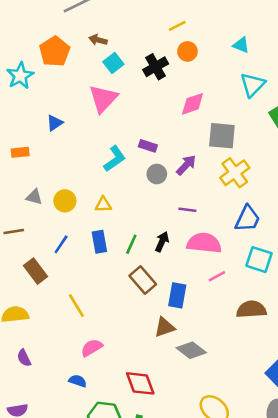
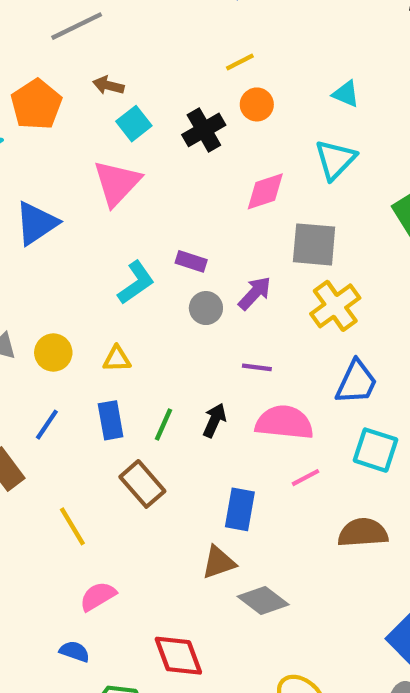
cyan triangle: (253, 85) -> (335, 160), moved
blue triangle: (55, 123) -> (36, 223), size x1.6
brown rectangle: (143, 280) -> (142, 484), moved

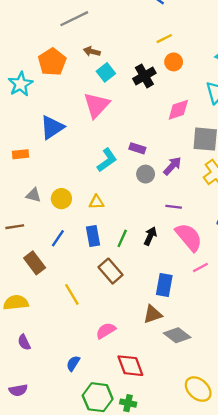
pink semicircle: (284, 422) -> (189, 237), turned 44
pink semicircle: (98, 596) -> (106, 331), moved
blue semicircle: (74, 651) -> (73, 363), turned -77

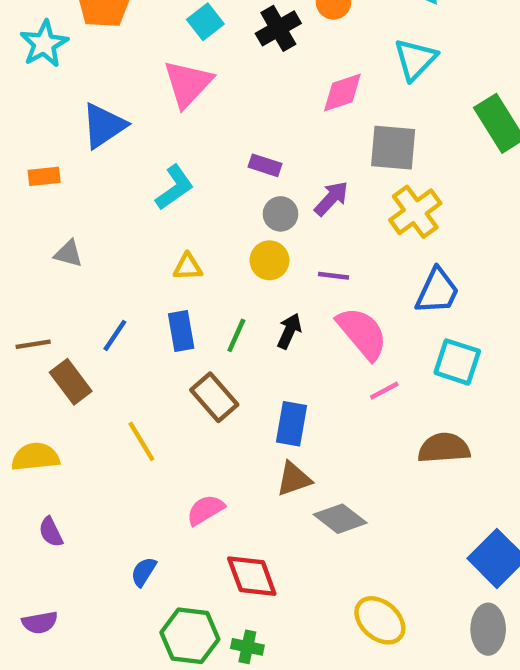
cyan L-shape: (107, 160) -> (174, 187), moved
yellow circle: (61, 199) -> (269, 260), moved
brown line: (15, 227) -> (33, 344), moved
blue rectangle: (164, 285) -> (292, 424), moved

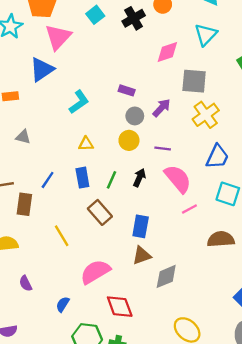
pink triangle: (188, 84) -> (58, 37), moved
brown rectangle: (71, 382) -> (24, 204), turned 45
pink semicircle: (205, 510) -> (95, 272), size x1.5
gray diamond: (340, 519) -> (166, 276), turned -60
purple semicircle: (51, 532) -> (25, 283), moved

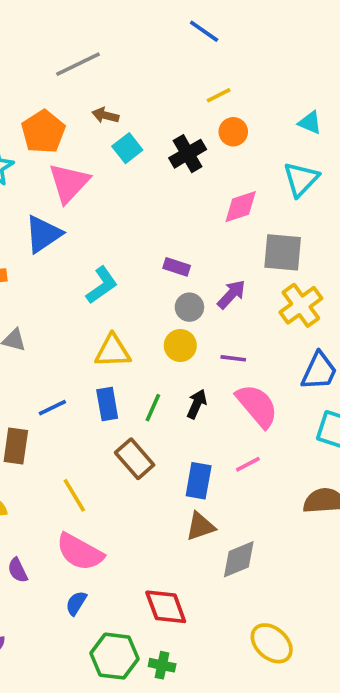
yellow triangle: (86, 144) -> (113, 351), size x1.5
blue line: (48, 180) -> (52, 408), turned 30
pink line: (189, 209) -> (248, 464), moved
pink semicircle: (95, 272) -> (80, 552), moved, turned -120

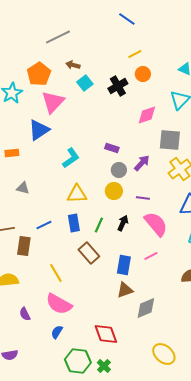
green cross: (162, 665) -> (104, 366), turned 32

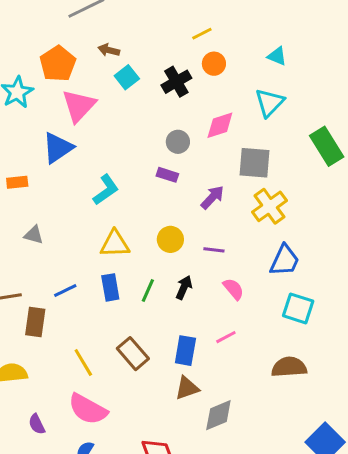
gray circle: (119, 170) -> (178, 142), moved
pink semicircle: (156, 224) -> (233, 289), size x0.6
brown rectangle: (89, 253) -> (133, 354), moved

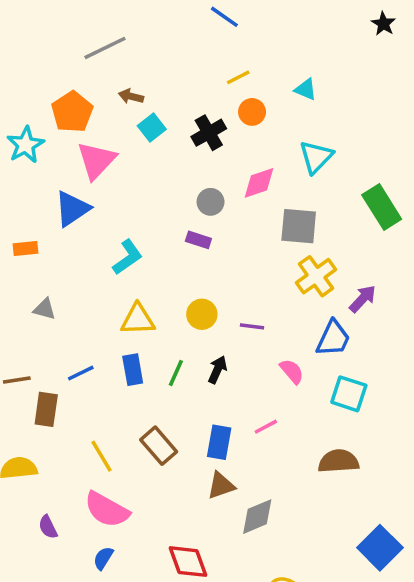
cyan triangle: (277, 56) -> (306, 89), moved
purple arrow: (212, 197) -> (363, 299), moved
pink semicircle: (233, 289) -> (292, 371), moved

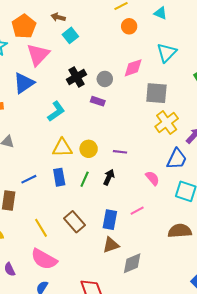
black cross: (209, 133) -> (76, 77), moved
yellow circle: (202, 314) -> (89, 149), moved
purple line: (252, 326) -> (120, 152), moved

